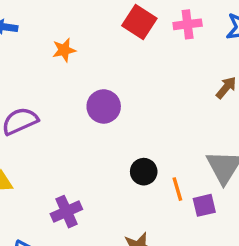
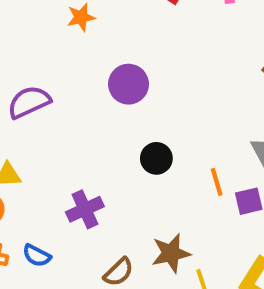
black circle: (144, 172) -> (156, 158), moved

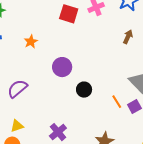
black circle: (156, 158) -> (84, 90), moved

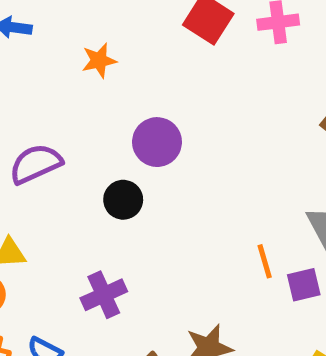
black circle: (84, 90) -> (123, 200), moved

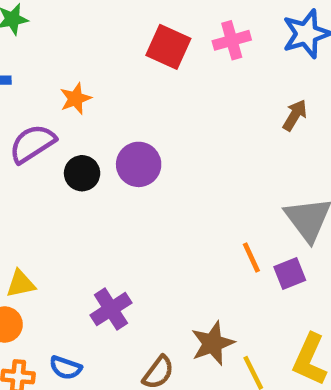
purple semicircle: (36, 164) -> (32, 144), moved
black circle: (123, 200) -> (82, 173), moved

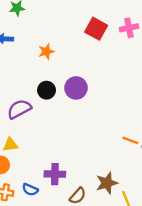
purple semicircle: (32, 144) -> (19, 109), moved
orange line: (251, 258) -> (130, 140), turned -49
purple cross: (111, 309) -> (55, 174), moved, turned 30

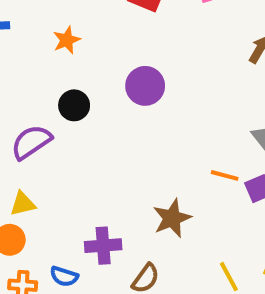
purple circle: (76, 88) -> (145, 86), moved
brown star: (107, 183) -> (172, 218), moved

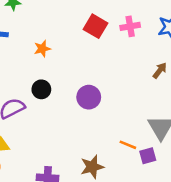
purple circle: (145, 86) -> (89, 97), moved

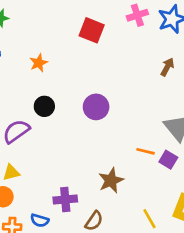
pink cross: (130, 26) -> (137, 15), moved
purple square: (148, 156) -> (168, 160), turned -35

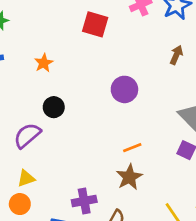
purple circle: (96, 107) -> (124, 89), moved
orange line: (145, 151) -> (132, 148), moved, turned -30

